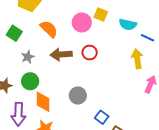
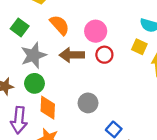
yellow square: (101, 14) -> (139, 47), moved
pink circle: (82, 22) -> (96, 31), moved
gray star: (28, 57) -> (33, 55), size x1.6

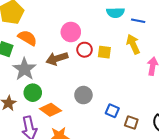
orange semicircle: (60, 25) -> (27, 38), moved
yellow square: (139, 47) -> (104, 52), moved
orange diamond: (48, 108) -> (50, 110), turned -40

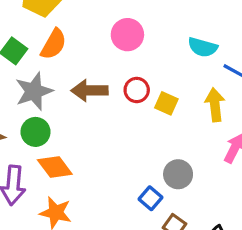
pink circle: (71, 32) -> (127, 35), moved
orange semicircle: (27, 38) -> (54, 44), turned 72
gray circle: (83, 95) -> (178, 174), moved

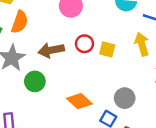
green circle: (36, 132) -> (35, 81), moved
orange diamond: (55, 167) -> (79, 101), moved

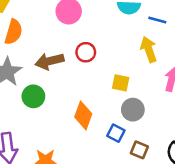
yellow square: (107, 49) -> (121, 83), moved
orange diamond: (79, 101) -> (83, 115), turned 70

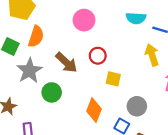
brown arrow: (50, 61) -> (66, 63), turned -125
yellow square: (121, 83) -> (113, 79), moved

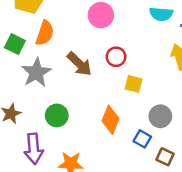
green circle: (52, 92) -> (57, 115), moved

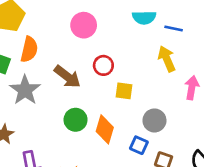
green circle: (57, 115) -> (76, 120), moved

